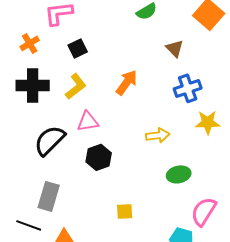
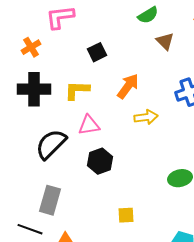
black square: (78, 48) -> (97, 52), moved
brown triangle: (175, 48) -> (165, 41), moved
yellow L-shape: (76, 86) -> (77, 90), turned -140
yellow arrow: (158, 135) -> (146, 117), moved

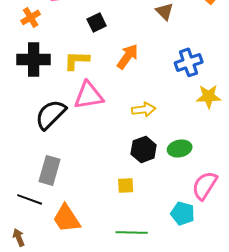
yellow arrow: (146, 117) -> (144, 109), moved
pink triangle: (89, 125) -> (89, 95), size x1.4
black hexagon: (100, 161) -> (144, 149), moved

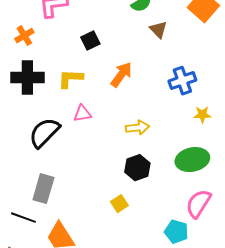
pink triangle: (89, 95) -> (82, 114), size x0.6
yellow star: (209, 96) -> (202, 115), size x0.7
green ellipse: (180, 148) -> (192, 160), moved, size x1.4
yellow square: (126, 185) -> (119, 204), turned -30

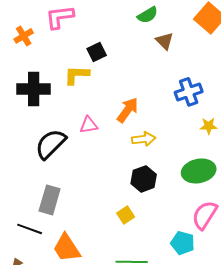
orange cross: (24, 36) -> (24, 36), moved
orange arrow: (121, 75) -> (128, 110), moved
yellow L-shape: (70, 79) -> (77, 75), moved

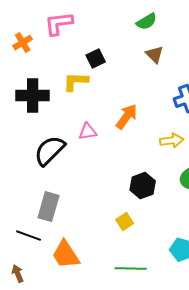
brown triangle: (165, 41) -> (155, 55), moved
yellow arrow: (144, 139) -> (172, 141), moved

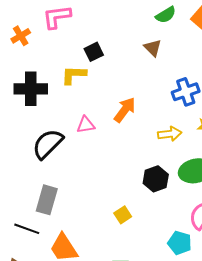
green semicircle: (147, 22) -> (166, 15), moved
black hexagon: (143, 186) -> (156, 179), moved

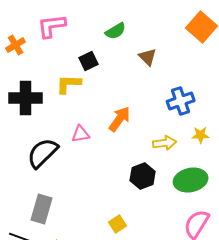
green semicircle: (166, 15) -> (116, 31), moved
black hexagon: (156, 179) -> (143, 176), moved

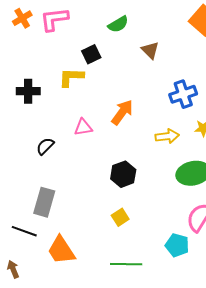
orange cross: (16, 45) -> (22, 18), moved
black cross: (26, 98) -> (28, 91), size x0.7
black semicircle: (43, 153) -> (45, 146), size x0.6
black hexagon: (143, 176) -> (123, 174), moved

